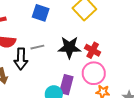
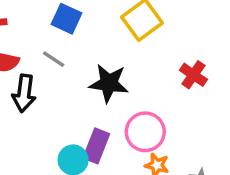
gray line: (37, 47) -> (54, 59), moved, turned 40
red cross: (93, 50) -> (193, 75), moved

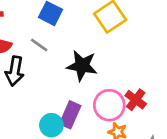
red cross: (193, 75) -> (136, 100), moved

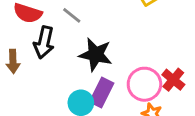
black star: (82, 66) -> (96, 55), moved

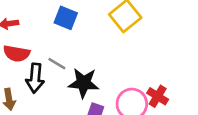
gray line: (72, 15) -> (57, 64), moved

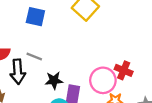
black star: (84, 83) -> (54, 80), moved, size x0.7

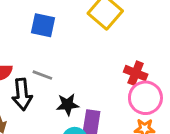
red cross: (124, 70) -> (136, 73), moved
pink circle: (103, 80) -> (145, 98), moved

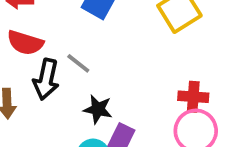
red cross: (136, 73) -> (193, 97), turned -35

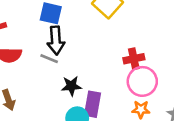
black arrow: (46, 79) -> (56, 40), moved

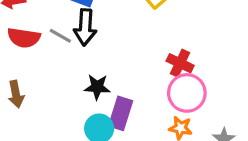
gray line: (49, 59) -> (60, 36), moved
red cross: (134, 59) -> (180, 63), turned 30

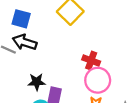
black arrow: (85, 27) -> (25, 42), turned 110

